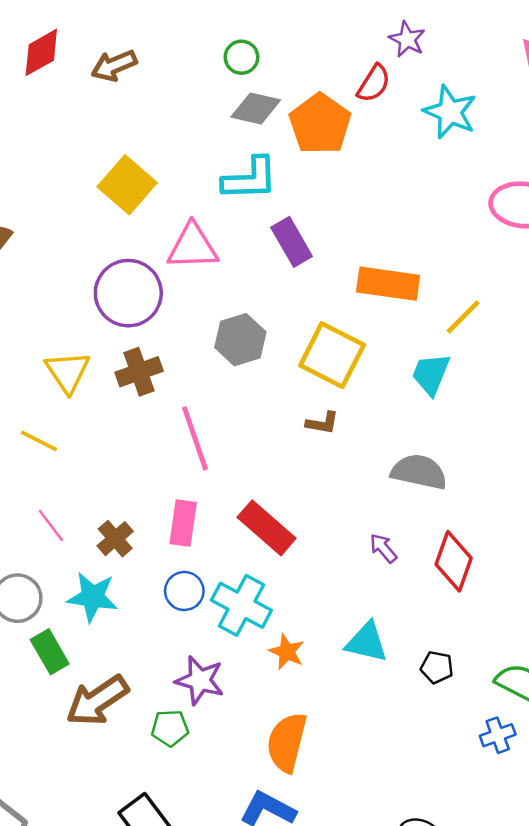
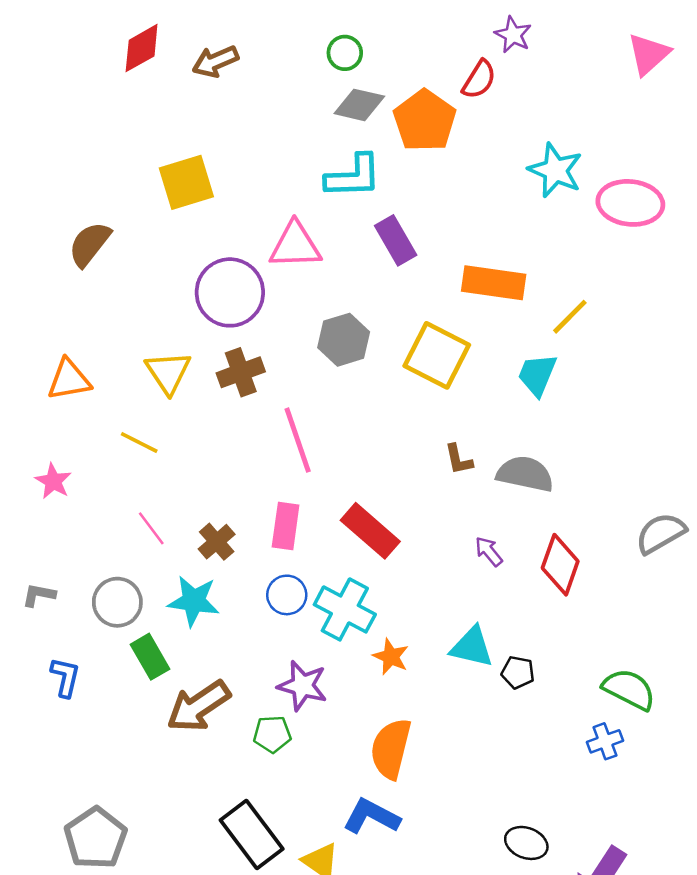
cyan star: (450, 112) -> (555, 170), moved
yellow square: (127, 185) -> (186, 182), moved, turned 32
brown L-shape: (323, 423) -> (459, 459), moved, turned 68
black pentagon: (437, 667) -> (518, 672), moved

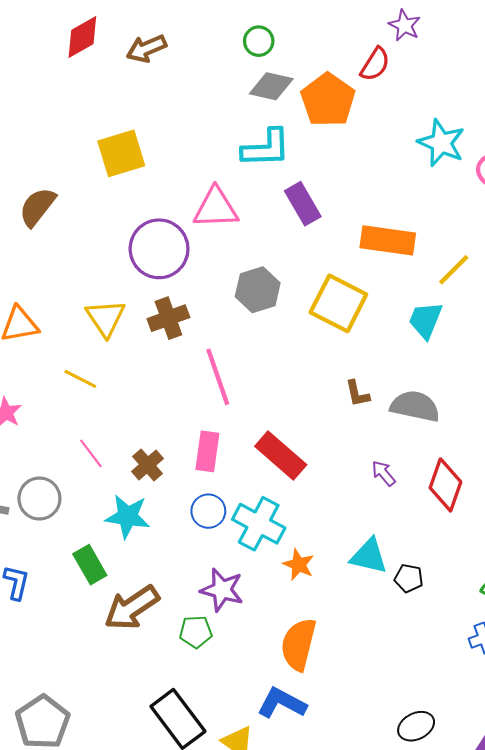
gray circle: (117, 602) -> (39, 499), moved
black ellipse: (526, 843) -> (416, 726), turned -48

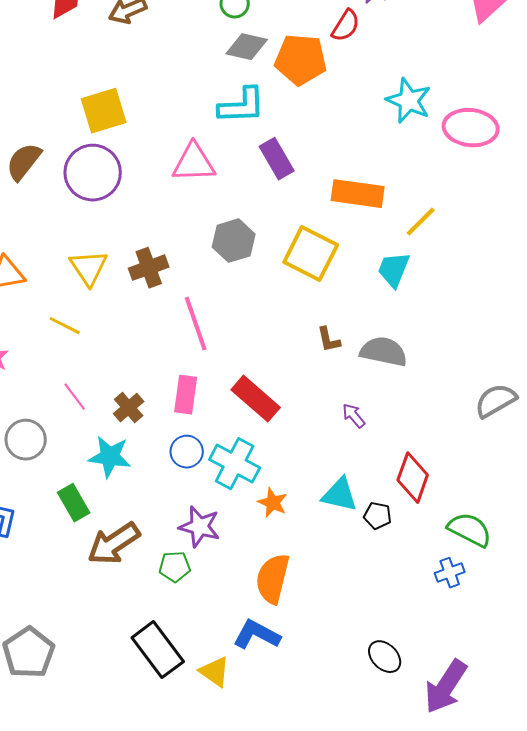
orange pentagon: (328, 100) -> (301, 60), turned -30
purple circle: (159, 249) -> (93, 173), moved
red diamond: (445, 485) -> (413, 478), moved
black ellipse: (416, 726) -> (385, 657), turned 72

